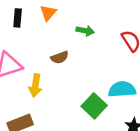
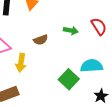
green arrow: (85, 31) -> (71, 30), moved

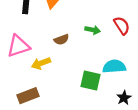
yellow arrow: (21, 63) -> (41, 63), turned 60
green square: (69, 79) -> (91, 81), turned -30

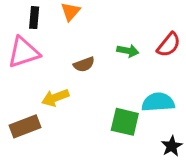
red semicircle: (122, 26) -> (169, 45), turned 72
pink triangle: (18, 46) -> (24, 52), moved
brown rectangle: (28, 96) -> (25, 126), moved

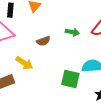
yellow arrow: (55, 98) -> (24, 63), turned -126

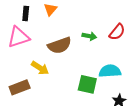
brown semicircle: (43, 41) -> (60, 45), size x1.6

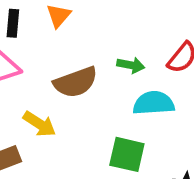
cyan semicircle: (110, 71) -> (154, 103), moved

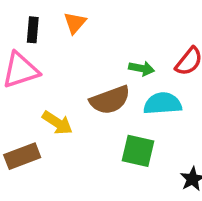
brown semicircle: (76, 82) -> (110, 100), moved

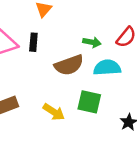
black rectangle: (33, 30) -> (33, 42), moved
yellow arrow: (57, 123) -> (54, 112), moved

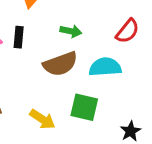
green arrow: (92, 42) -> (71, 31), moved

